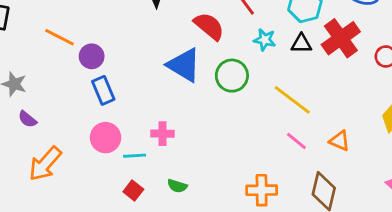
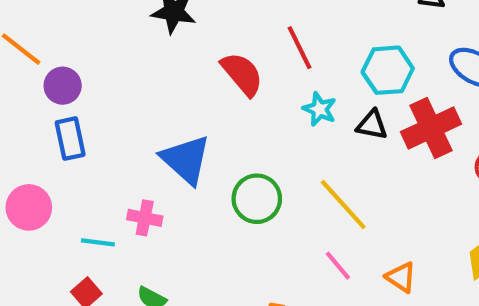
blue triangle: (184, 65) -> (186, 160), moved
green circle: (232, 76) -> (257, 199), moved
pink circle: (106, 138) -> (29, 207), moved

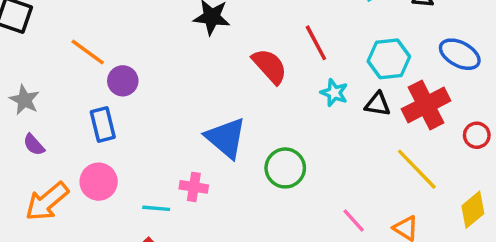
blue rectangle: (70, 139) -> (103, 124), moved
yellow line: (343, 204) -> (417, 169), moved

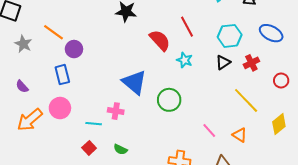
cyan star: (334, 93) -> (185, 60), moved
gray star: (24, 100) -> (23, 44), moved
black triangle: (378, 104) -> (223, 62), turned -42
red cross: (426, 105) -> (251, 63), size x0.6

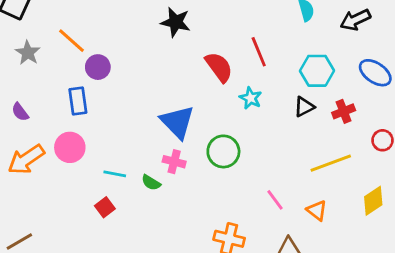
yellow line: (246, 100) -> (331, 163), turned -72
pink cross: (116, 111) -> (174, 162), moved
green semicircle: (120, 149) -> (151, 183), moved

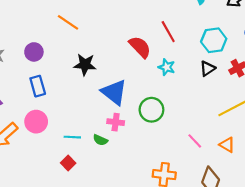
black star: (176, 22) -> (85, 65), moved
orange line: (71, 41) -> (68, 22), moved
purple circle: (98, 67) -> (34, 52), moved

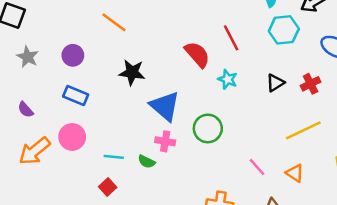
cyan hexagon: (214, 40) -> (284, 30), moved
blue rectangle: (38, 86) -> (76, 95), turned -54

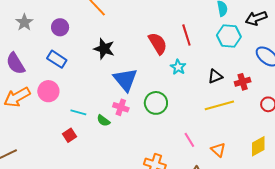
purple semicircle: (25, 110) -> (16, 63), size x1.6
yellow line: (303, 130) -> (219, 105), moved

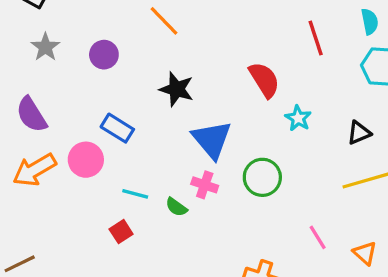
red line: (186, 35) -> (316, 38), moved
blue rectangle: (57, 59) -> (117, 128), moved

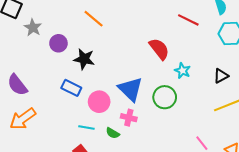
red line: (316, 38) -> (188, 20), turned -40
gray star: (45, 47) -> (33, 28), moved
black star: (177, 89) -> (84, 59), moved
pink circle: (86, 160) -> (99, 102), moved
green circle: (262, 177) -> (165, 97), moved

